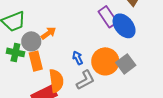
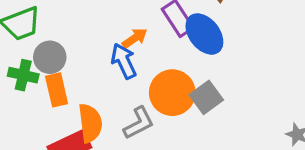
orange arrow: (48, 33) -> (135, 38), moved
blue arrow: (78, 58) -> (124, 61), moved, size x1.5

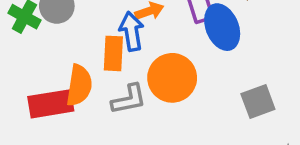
orange rectangle: (57, 90) -> (113, 53), moved
gray square: (206, 97) -> (258, 101), moved

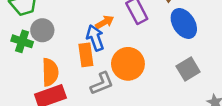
blue ellipse: (222, 27) -> (184, 23), moved
orange semicircle: (79, 85) -> (50, 72), moved

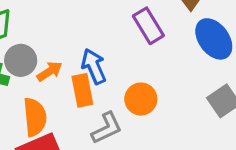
orange arrow: (105, 22) -> (50, 71), moved
orange circle: (128, 64) -> (141, 99), size x0.7

